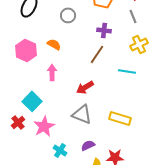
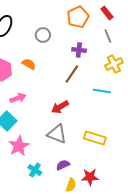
pink arrow: (52, 72) -> (18, 98), moved, turned 70

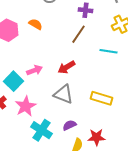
pink arrow: (18, 98) -> (34, 70), moved
cyan cross: (35, 170) -> (42, 130), size x1.5

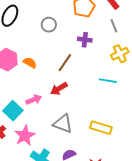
orange semicircle: (36, 24) -> (30, 63), moved
brown line: (78, 34) -> (65, 63), moved
red arrow: (66, 67) -> (59, 89), moved

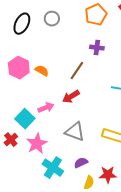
gray circle: (49, 25) -> (52, 19), moved

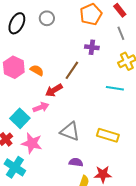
red arrow: (71, 97) -> (54, 90), moved
pink star: (37, 144) -> (32, 143), turned -30
purple semicircle: (81, 163) -> (76, 162), turned 32
cyan cross: (53, 168) -> (15, 167), moved

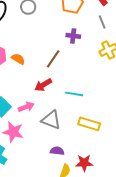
cyan line: (115, 88) -> (74, 94), moved
red arrow: (54, 90) -> (43, 85), moved
pink arrow: (41, 107) -> (26, 107), moved

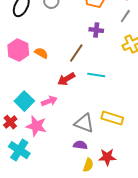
gray line: (102, 22) -> (125, 16), turned 56
cyan line: (74, 94) -> (96, 75), moved
gray triangle: (51, 120) -> (84, 123), moved

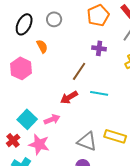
orange semicircle: (41, 53) -> (42, 46), moved, turned 32

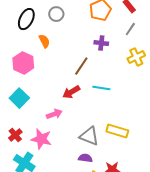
cyan square: (27, 119) -> (19, 98), moved

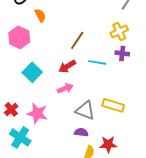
purple cross: (101, 43) -> (122, 53), moved
yellow cross: (136, 57) -> (119, 31), moved
cyan square: (19, 98) -> (32, 72), moved
pink arrow: (54, 114) -> (65, 88), moved

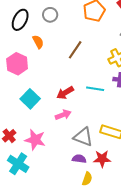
brown line: (77, 40) -> (75, 50), moved
red star: (108, 144) -> (102, 159), moved

